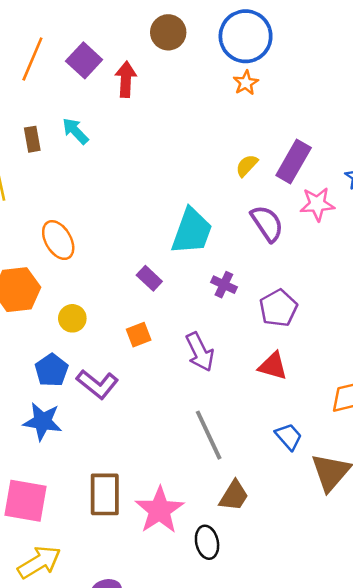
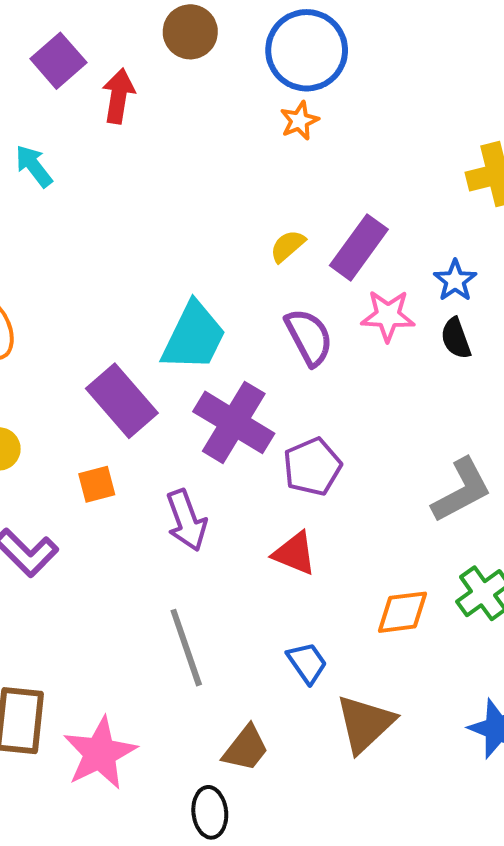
purple rectangle: (149, 278) -> (122, 401), size x1.8
purple cross: (224, 285) -> (234, 422), size x2.0
brown trapezoid: (234, 496) -> (246, 748), moved
black ellipse: (207, 542) -> (210, 812), moved

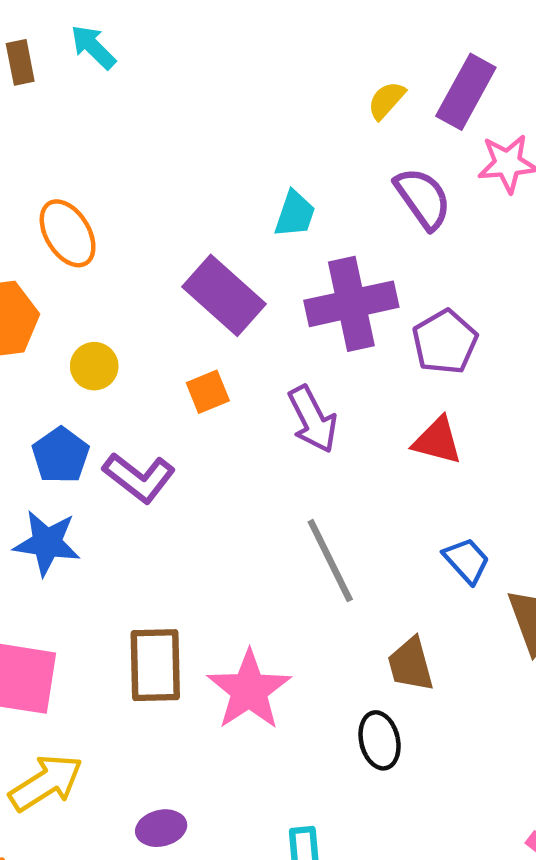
cyan trapezoid: (194, 337) -> (295, 214), size x0.6
purple cross: (234, 422) -> (351, 304), turned -36
brown trapezoid: (246, 748) -> (411, 664), turned 134

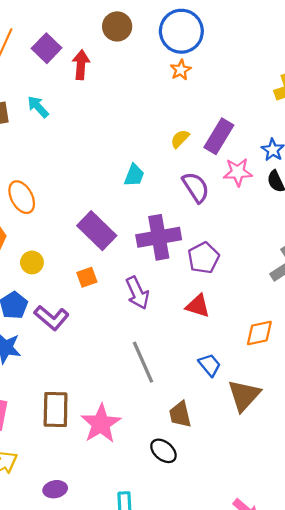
cyan trapezoid: (295, 214) -> (134, 175), moved
black ellipse: (380, 740) -> (163, 451), turned -40

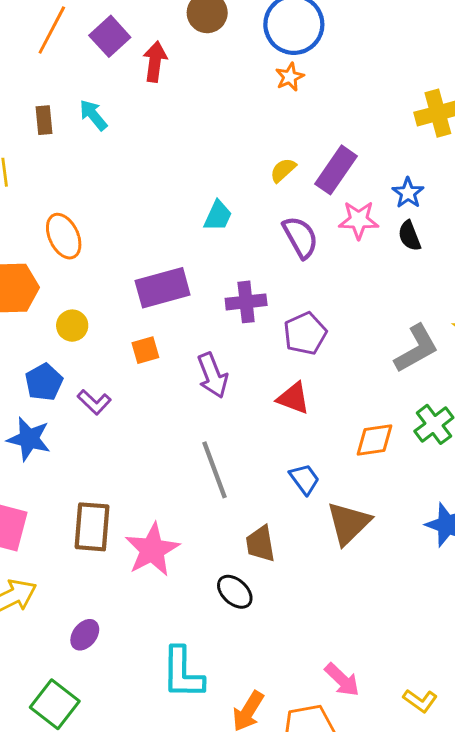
purple rectangle: (97, 231) -> (163, 288), turned -63
purple cross: (159, 237) -> (246, 302), size x0.7
purple L-shape: (52, 318) -> (94, 402), size x0.7
purple ellipse: (55, 489) -> (85, 635), turned -45

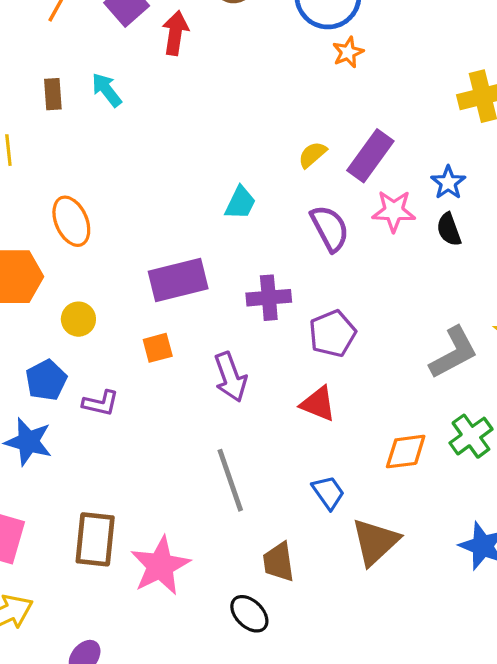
orange star: (290, 77) -> (348, 52), moved
purple L-shape: (94, 402) -> (101, 403), turned -32

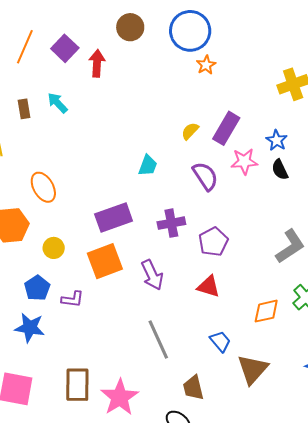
orange square: (158, 348) -> (105, 261), size x1.8

